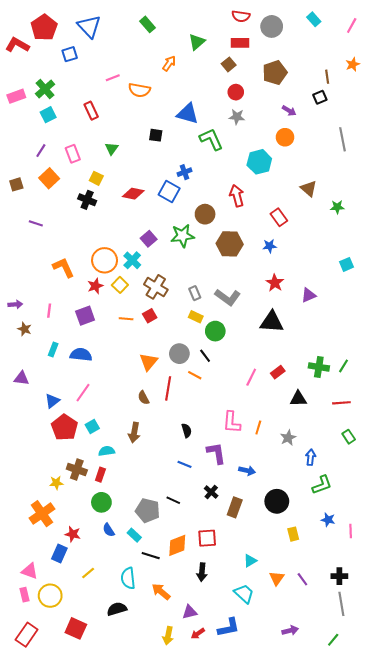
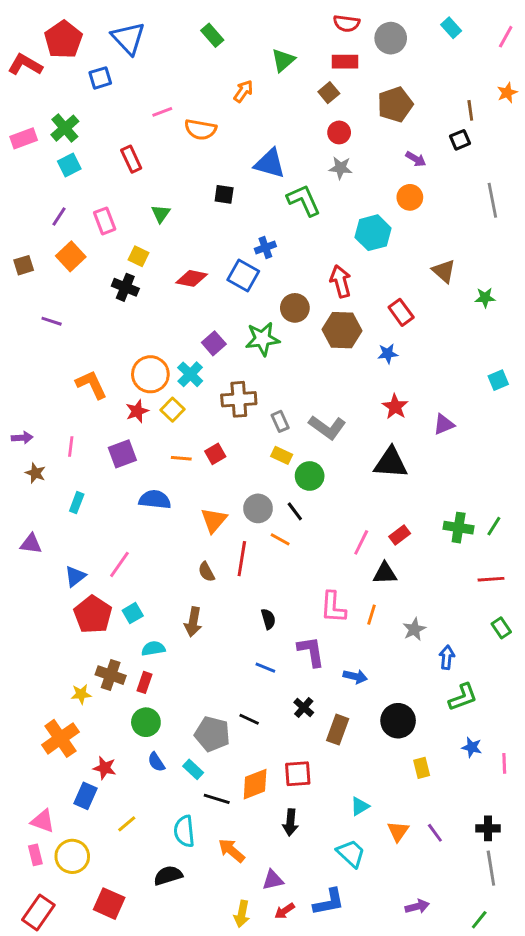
brown hexagon: (230, 244) -> (342, 330), moved
brown cross: (156, 287) -> (239, 399), moved, turned -35
blue semicircle: (81, 355) -> (155, 500), moved
black triangle: (298, 399) -> (385, 573), moved

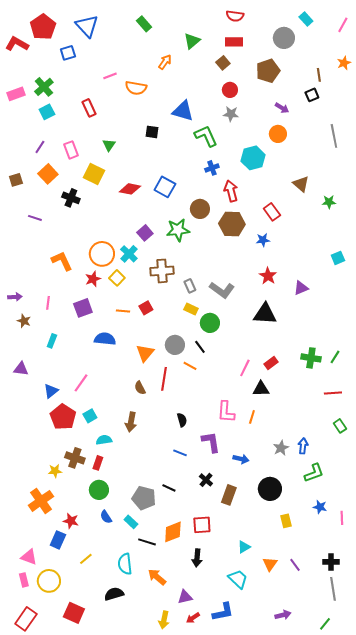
gray circle: (391, 38) -> (284, 38), moved
blue cross: (265, 247) -> (212, 168), moved
yellow square: (139, 256) -> (94, 174), size x1.5
black cross: (125, 287) -> (71, 198), moved
gray star: (414, 629) -> (281, 448), moved

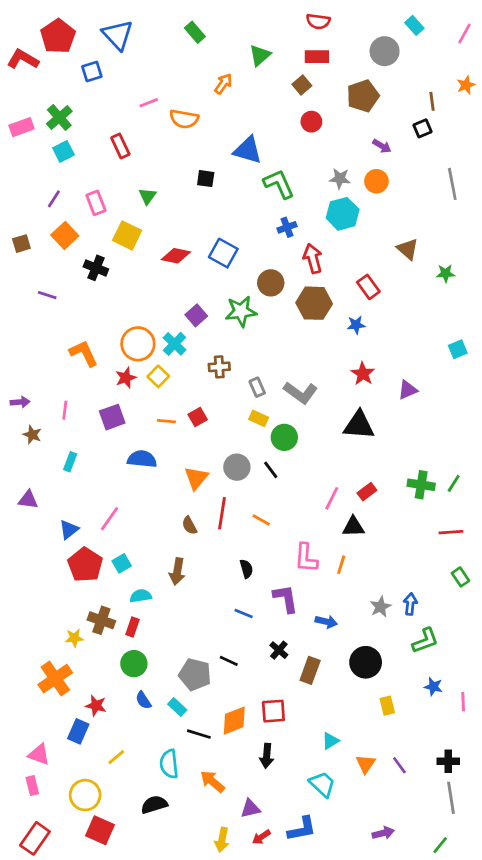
gray star: (231, 114) -> (340, 179), moved
brown cross: (162, 271) -> (219, 367), size x0.7
orange line: (190, 366) -> (261, 520), moved
yellow circle: (49, 581) -> (85, 795), moved

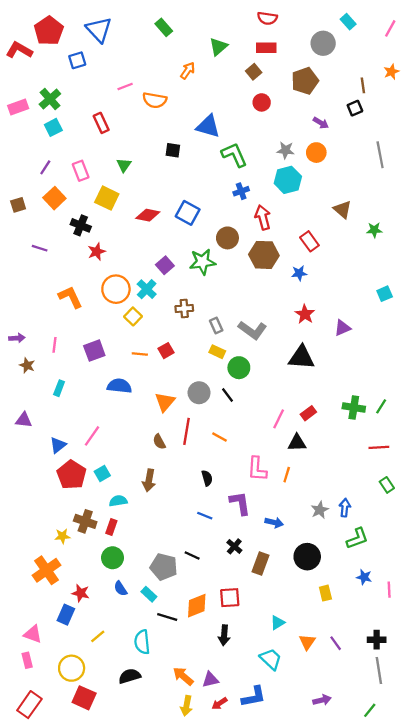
red star: (126, 378) -> (97, 252), moved
orange arrow: (212, 782) -> (183, 676), moved

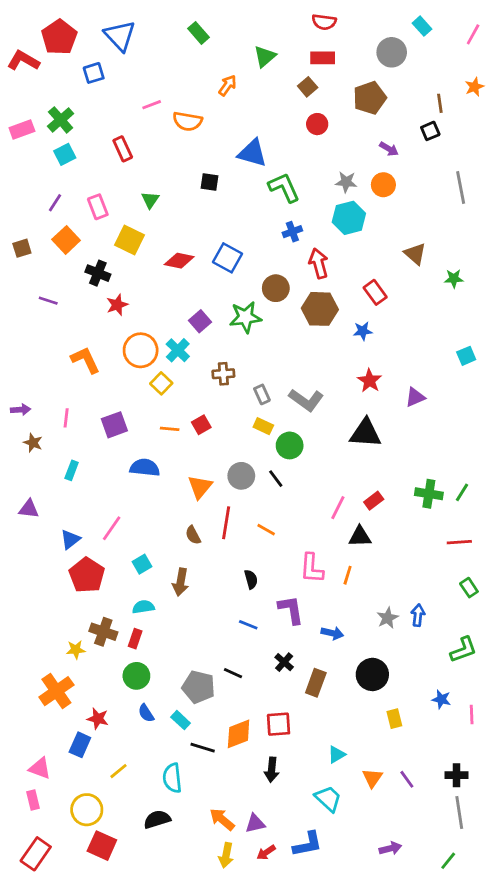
cyan square: (102, 474) -> (142, 564), moved
green L-shape: (357, 538) -> (463, 650), moved

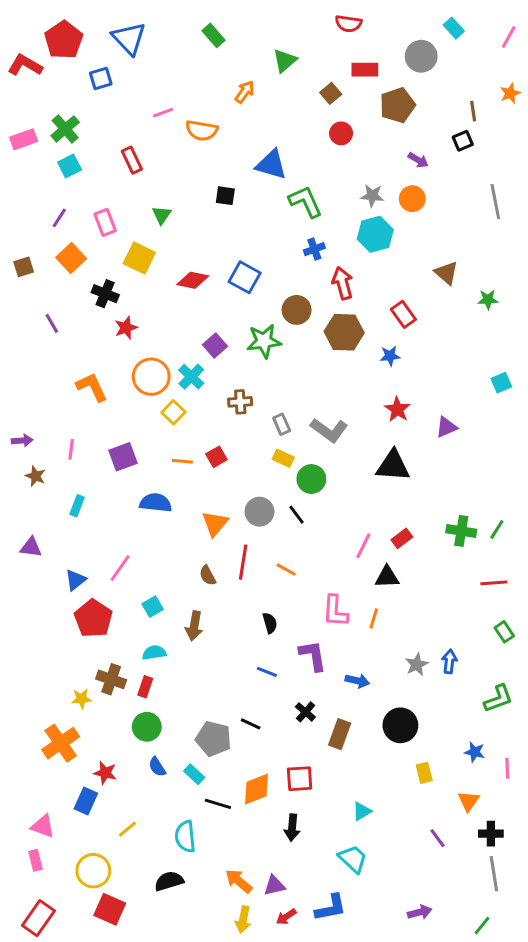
red rectangle: (323, 58) -> (365, 70), moved
purple line: (48, 301) -> (52, 323), turned 42
orange triangle: (372, 778) -> (469, 801), moved

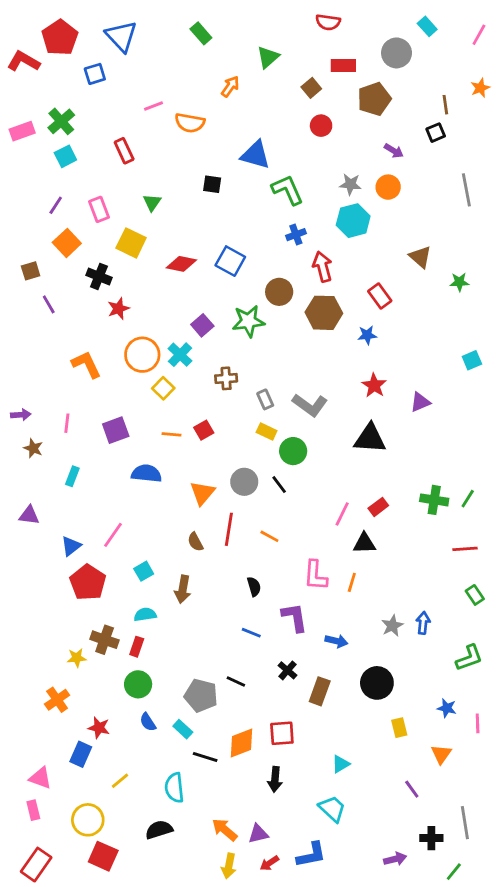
brown square: (24, 267) -> (31, 271), moved
orange cross: (61, 743) -> (57, 700), size x0.7
black cross: (491, 834) -> (431, 838), moved

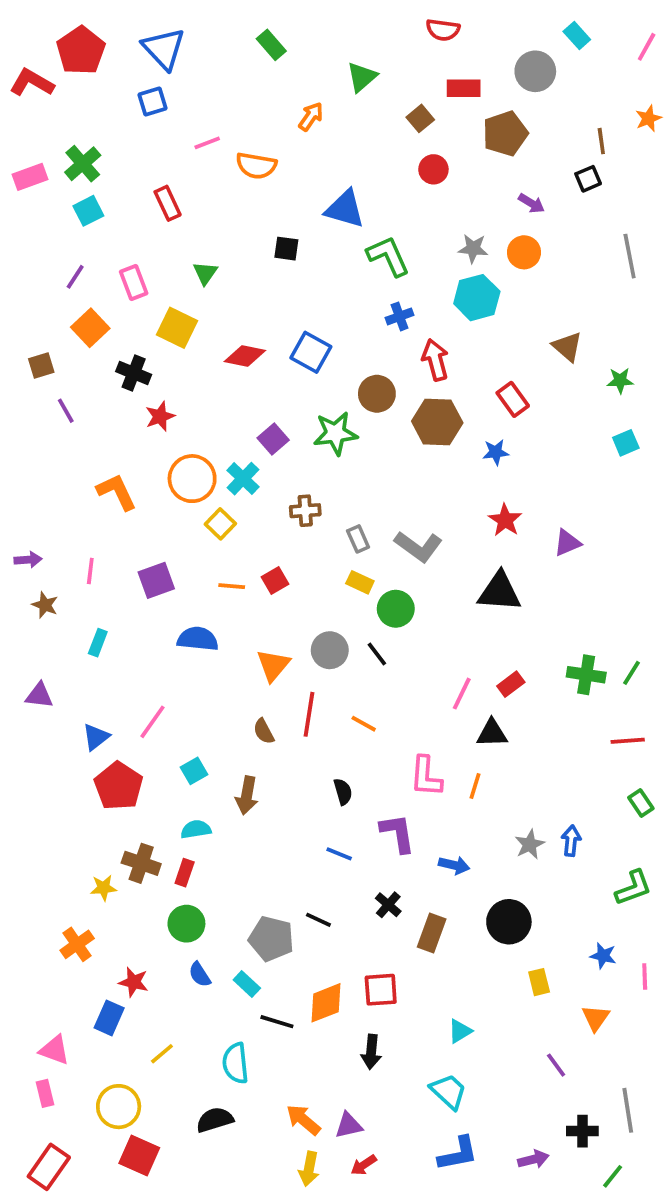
blue square: (95, 74) -> (152, 101), moved
cyan square: (472, 360) -> (626, 443), moved
blue L-shape: (311, 855) -> (458, 1154), moved

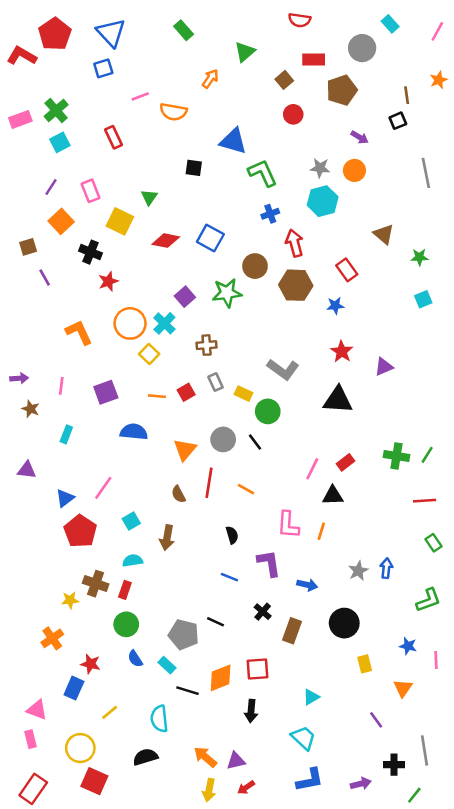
green triangle: (205, 273) -> (149, 197), moved
gray rectangle: (358, 539) -> (215, 382), moved

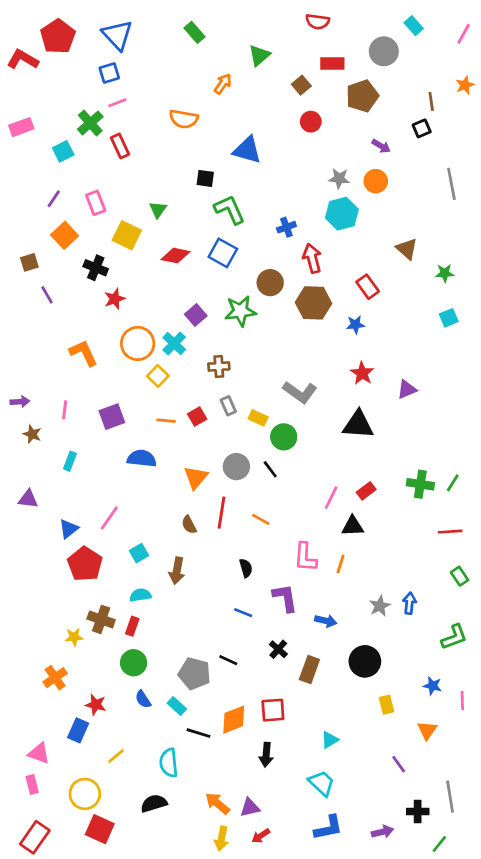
pink line: (140, 96) -> (117, 103), moved
green cross: (56, 111) -> (90, 123), moved
green L-shape: (263, 173) -> (230, 210), moved

